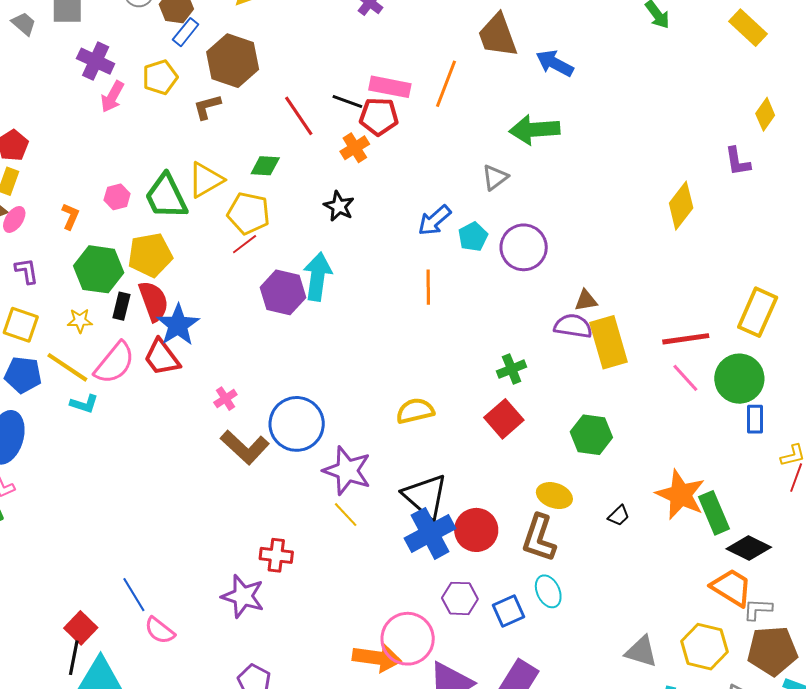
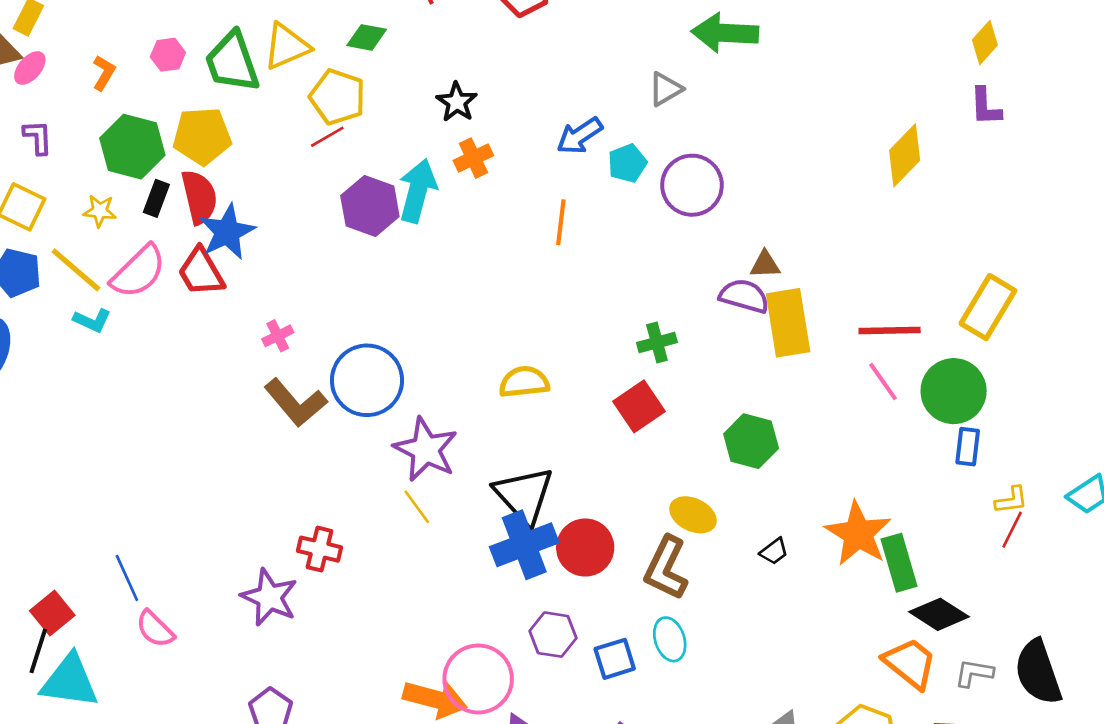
yellow diamond: (765, 114) -> (985, 42), moved
orange cross: (355, 148) -> (473, 158), moved
gray L-shape: (758, 609) -> (974, 673), moved

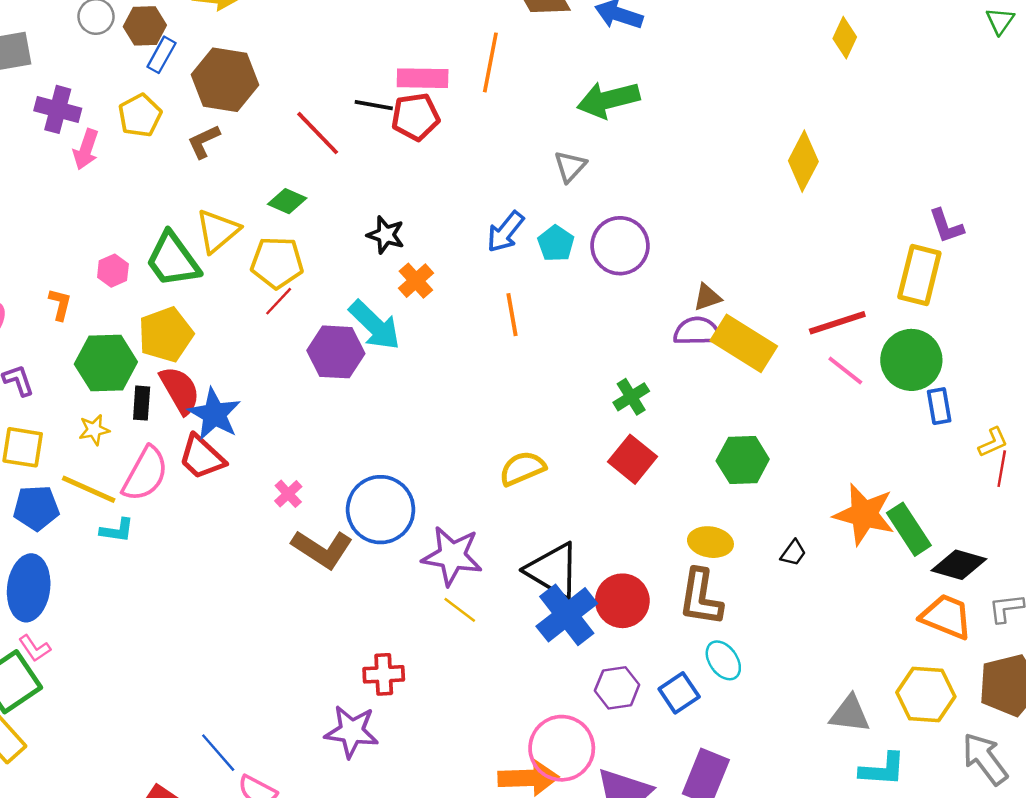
green diamond: (367, 37) -> (287, 201), turned 30
purple L-shape: (986, 107) -> (946, 226), moved
cyan arrow: (418, 191) -> (375, 325), turned 136
yellow rectangle: (788, 323) -> (744, 343), turned -32

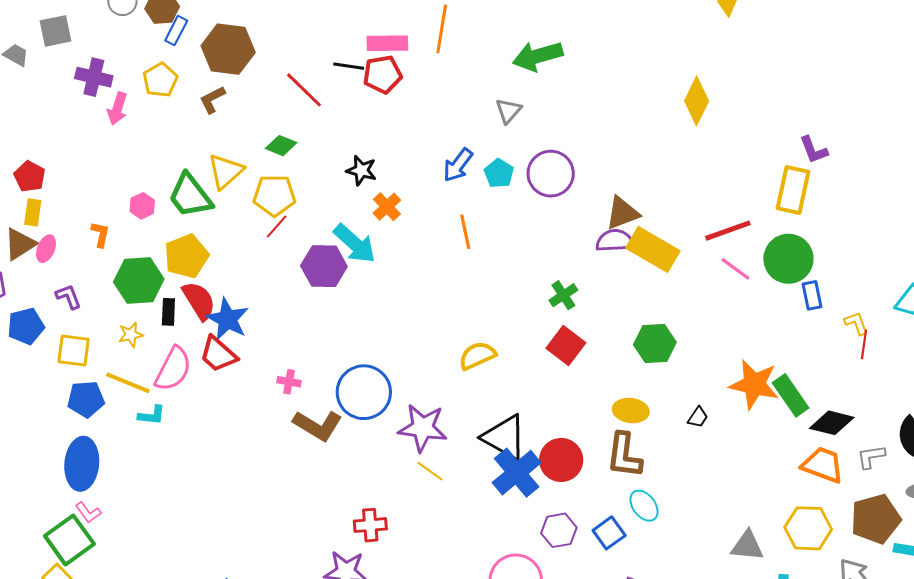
brown triangle: (707, 297) -> (622, 213), size x1.5
yellow L-shape: (993, 442) -> (856, 323), turned -84
pink cross: (288, 494) -> (289, 382), turned -35

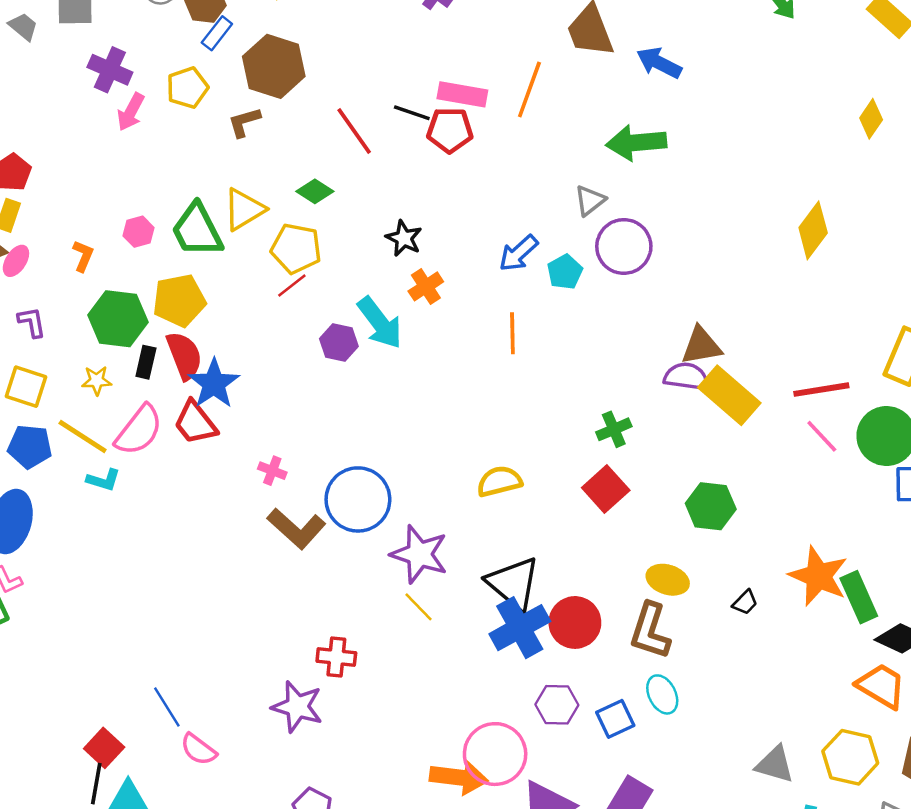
purple circle: (551, 174) -> (624, 246), moved
purple hexagon: (324, 266) -> (339, 342), size x0.7

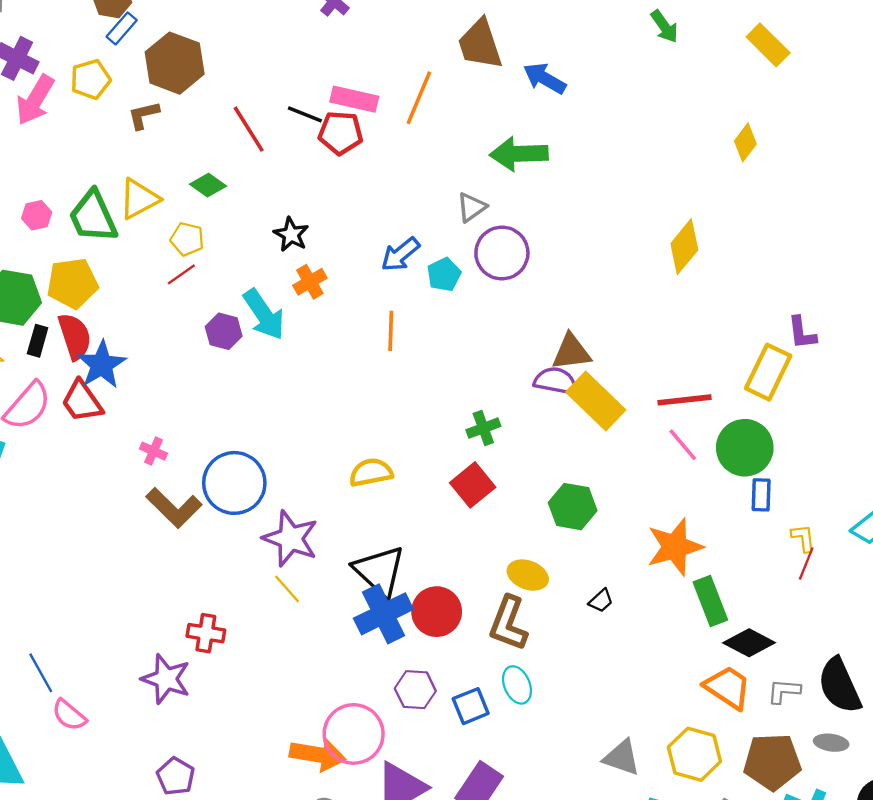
pink arrow: (131, 112) -> (35, 100), size x1.4
yellow pentagon: (296, 249) -> (187, 239), size x0.7
orange star: (818, 576) -> (675, 547), moved, turned 30

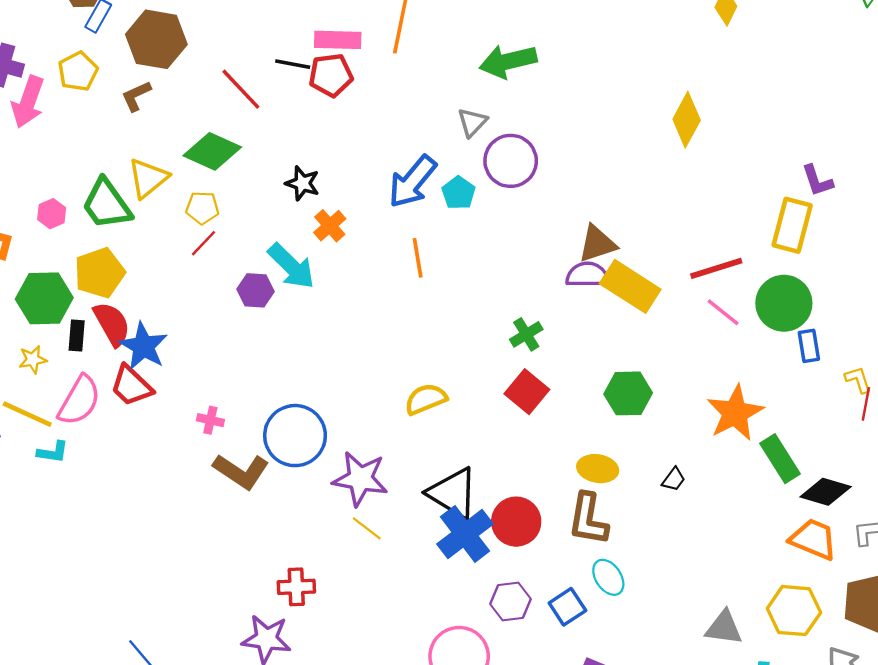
green diamond: (208, 185) -> (212, 151), size x1.6
blue arrow: (400, 254) -> (412, 182), size x1.4

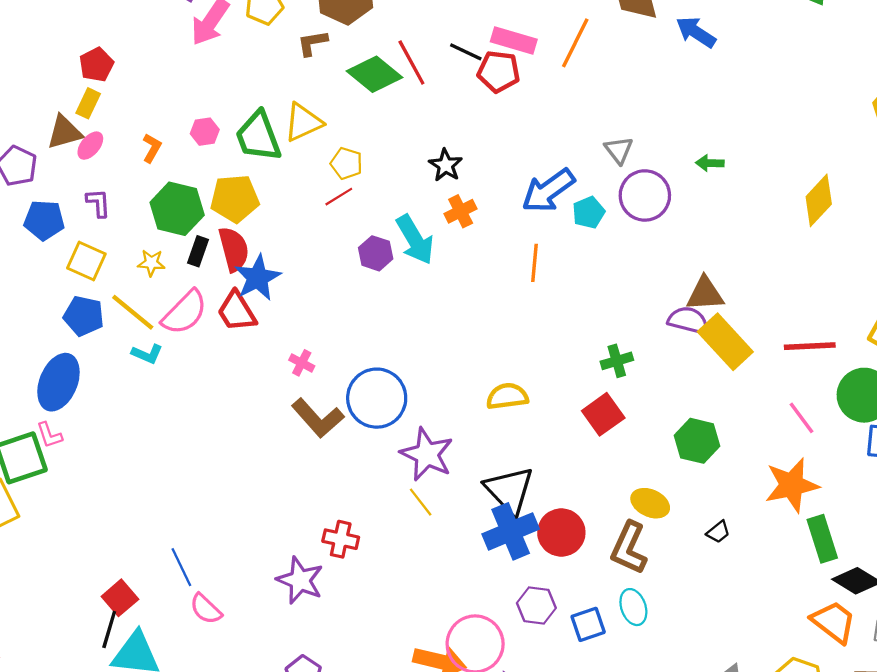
green arrow: (508, 61) -> (710, 163), moved, size x0.5
gray triangle: (472, 122) -> (619, 150), turned -36
green diamond: (212, 151) -> (375, 74), moved
pink line: (723, 312) -> (802, 418), moved

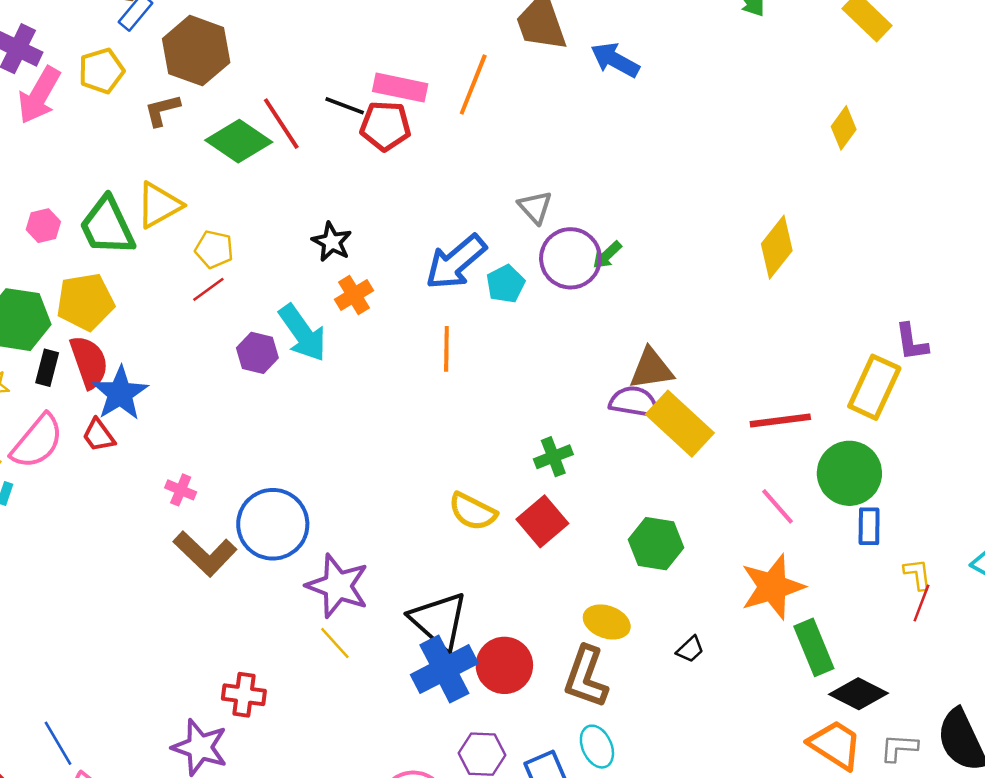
green arrow: (710, 163) -> (607, 255), moved, turned -40
red trapezoid: (237, 311) -> (99, 435), size x0.7
yellow semicircle: (507, 396) -> (473, 512), moved, turned -141

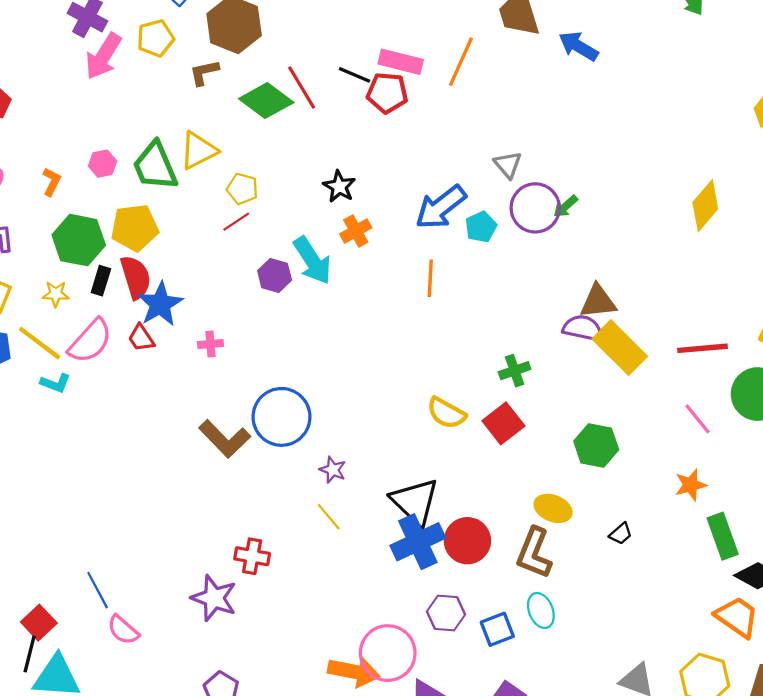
pink cross: (181, 490) -> (210, 344), moved, turned -30
purple star: (338, 586) -> (333, 470), size x0.5
orange star: (772, 587) -> (691, 485), size x0.6

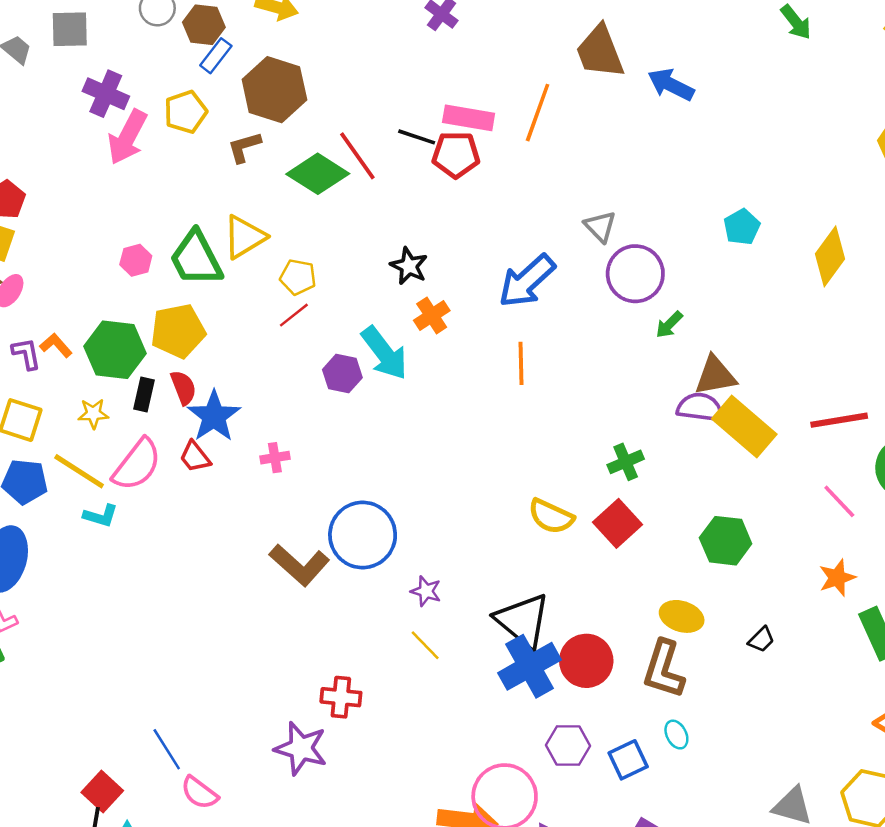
orange L-shape: (52, 182) -> (56, 345), moved, turned -64
green arrow: (565, 206) -> (669, 325), moved
cyan pentagon: (481, 227) -> (742, 227), moved
red semicircle: (136, 277) -> (183, 388), size x0.7
cyan ellipse: (541, 611) -> (676, 735), size x0.7

